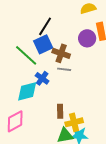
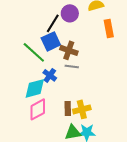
purple circle: (87, 38) -> (70, 13), moved
pink diamond: (15, 121) -> (38, 109), moved
yellow cross: (74, 122) -> (82, 109), moved

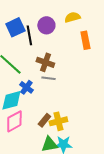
black line: (53, 23) -> (29, 35), turned -42
blue square: (51, 41) -> (15, 27), moved
brown rectangle: (68, 108) -> (44, 120), turned 40

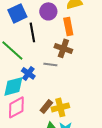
black line: (29, 35) -> (32, 32), moved
orange rectangle: (85, 40) -> (68, 26), moved
brown cross: (45, 62) -> (63, 48), moved

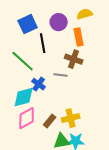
brown rectangle: (46, 106) -> (50, 121), moved

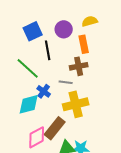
brown cross: (74, 59) -> (79, 66), turned -30
pink diamond: (27, 118) -> (37, 137), moved
yellow cross: (71, 118) -> (76, 104), moved, size x1.4
brown rectangle: (50, 121) -> (55, 128), size x1.6

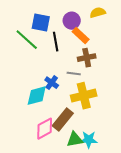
blue square: (33, 31) -> (41, 23), turned 36
orange rectangle: (84, 44) -> (81, 36), moved, turned -36
green line: (28, 68) -> (27, 40), moved

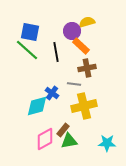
yellow semicircle: (98, 13) -> (87, 22), moved
blue square: (41, 23) -> (30, 32), moved
brown rectangle: (63, 120) -> (63, 130), size x0.6
green triangle: (75, 140) -> (69, 141), moved
cyan star: (89, 140) -> (107, 143), moved

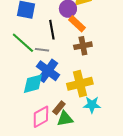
green line: (27, 50) -> (23, 43), moved
gray line: (74, 84) -> (42, 50), moved
blue cross: (52, 93) -> (48, 71), size x1.6
cyan star: (107, 143) -> (92, 105), moved

